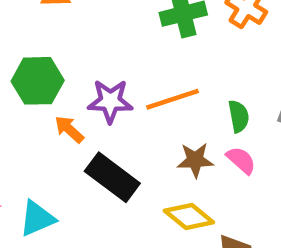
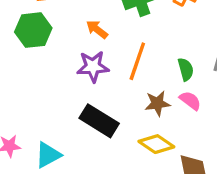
green hexagon: (38, 81) -> (33, 30), moved
orange line: (172, 99) -> (137, 61), turned -48
orange arrow: (69, 129) -> (97, 29), moved

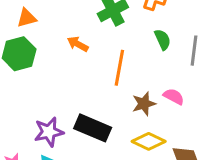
purple star: (93, 67) -> (49, 132), moved
green semicircle: (186, 69) -> (163, 40), moved

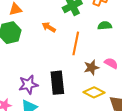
green semicircle: (163, 40) -> (105, 26), turned -72
black rectangle: (93, 128) -> (57, 83), turned 60

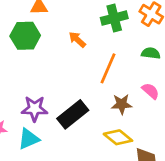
pink semicircle: (111, 63) -> (151, 91), moved
black rectangle: (57, 83) -> (73, 114), turned 45

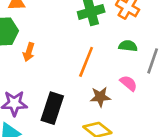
orange arrow: (77, 39) -> (29, 52), moved, turned -114
black rectangle: (73, 114) -> (52, 108), turned -32

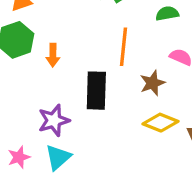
black rectangle: (52, 108) -> (96, 91), moved

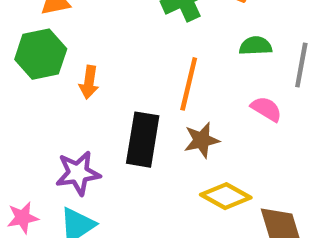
brown star: (152, 83) -> (202, 140), moved

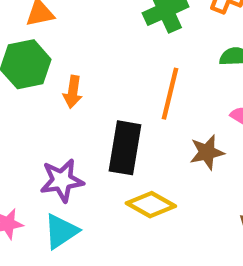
brown star: (202, 140) -> (207, 152), moved
yellow diamond: (226, 196) -> (151, 205), moved

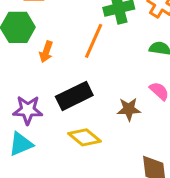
orange line: (170, 94) -> (94, 41), moved
black rectangle: (125, 148) -> (74, 96), turned 44

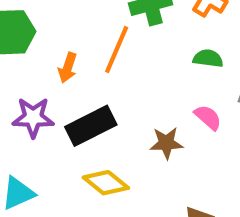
orange arrow: (46, 52) -> (68, 68), moved
purple star: (28, 110) -> (33, 117), moved

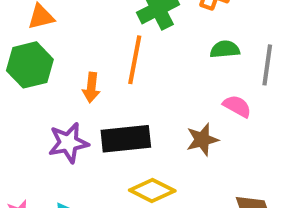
black rectangle: (91, 126) -> (126, 139), turned 33

